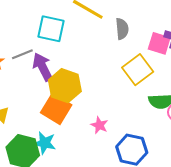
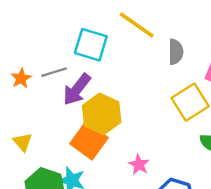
purple arrow: (43, 67) -> (77, 89), turned -120

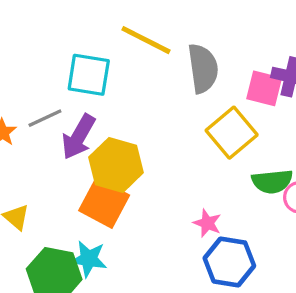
gray semicircle: (176, 52) -> (203, 68), size x1.4
pink star: (139, 165) -> (207, 223), moved

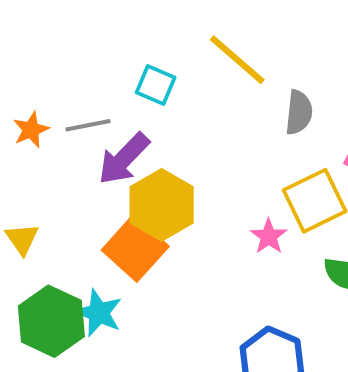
gray semicircle: (203, 68) -> (299, 112), size x0.7
cyan square: (89, 75) -> (156, 85), size x0.7
pink star: (207, 223) -> (269, 236), moved

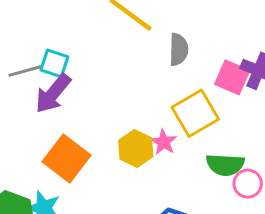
cyan square: (156, 85) -> (54, 63), moved
yellow hexagon: (162, 205) -> (136, 149), moved, size x0.7

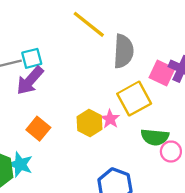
gray semicircle: (179, 49) -> (123, 51), size x1.4
cyan square: (54, 63) -> (32, 58), turned -35
orange square: (66, 159) -> (38, 129), size x0.7

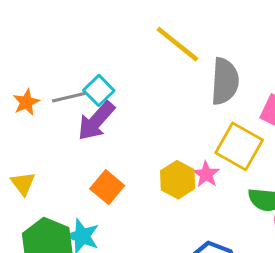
cyan square: (32, 58) -> (99, 90), turned -30
yellow square: (134, 99) -> (239, 146), turned -32

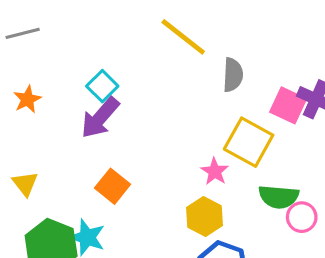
gray semicircle: (225, 81) -> (233, 75), size x0.7
gray line: (69, 97) -> (23, 33), moved
yellow hexagon: (178, 180) -> (205, 216), moved

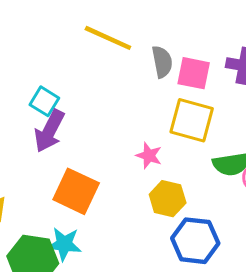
pink square: (288, 105) -> (194, 73), moved
pink star: (215, 171) -> (149, 156), moved
orange square: (112, 186) -> (76, 191), size x1.4

